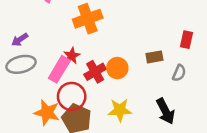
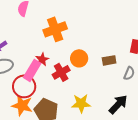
orange circle: (117, 68) -> (79, 58), moved
red circle: (72, 96) -> (24, 86), moved
black arrow: (166, 111) -> (118, 104), turned -110

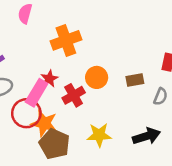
black arrow: (118, 104) -> (146, 136), turned 30
orange star: (22, 105) -> (44, 123), moved

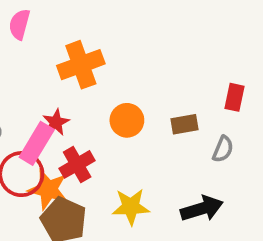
red cross: (74, 95) -> (77, 164), moved

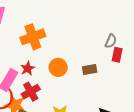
red star: (56, 122) -> (28, 68), moved
gray semicircle: (223, 149) -> (111, 41), moved

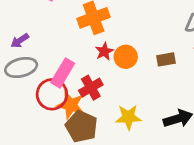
red star: (28, 68) -> (104, 51), moved

